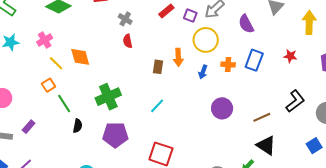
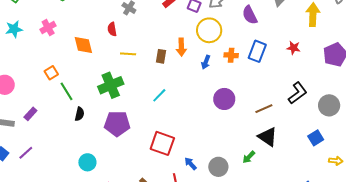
red semicircle: (128, 41) -> (112, 29), moved
yellow line: (56, 63) -> (128, 54), moved, turned -42

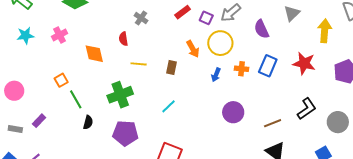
orange arrow: (181, 47) -> (193, 49), moved, turned -30
red star: (293, 48) -> (304, 63), size x1.6

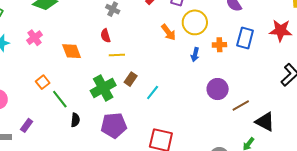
red semicircle: (123, 39) -> (106, 36), moved
brown rectangle: (171, 67) -> (131, 79), moved, turned 32
brown line: (273, 123) -> (241, 105), moved

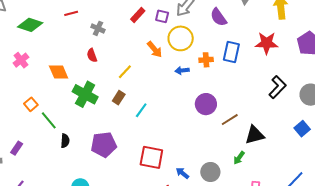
blue arrow: (195, 54) -> (182, 70), turned 72
yellow line: (117, 55) -> (125, 72), moved, turned -42
green cross: (103, 88) -> (85, 94), moved, turned -30
black triangle: (265, 122) -> (255, 135), turned -40

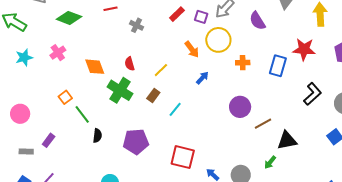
blue rectangle: (231, 52) -> (278, 66), moved
red semicircle: (92, 55) -> (130, 64), moved
blue arrow: (182, 70) -> (202, 78), moved, turned 136

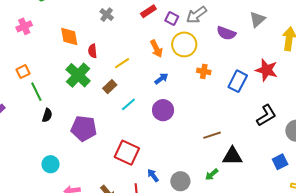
purple semicircle: (257, 21) -> (226, 33), turned -48
orange diamond: (95, 67) -> (69, 37), moved
purple circle: (240, 107) -> (163, 110), moved

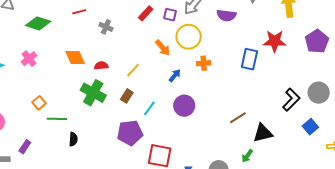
red semicircle: (92, 51) -> (101, 66), turned 104
orange cross: (204, 71) -> (204, 63), moved
green line: (36, 92) -> (57, 119), turned -48
black L-shape: (266, 115) -> (291, 100), moved
purple pentagon: (84, 128) -> (130, 133), moved

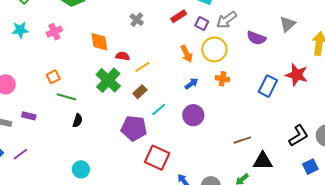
yellow line: (133, 70) -> (142, 67), moved
purple rectangle: (25, 147) -> (29, 116), turned 56

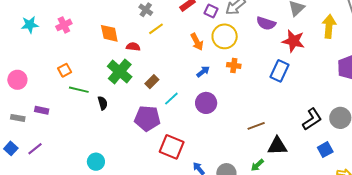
yellow line: (142, 67) -> (156, 29), moved
red star: (297, 75) -> (293, 41), moved
black semicircle: (77, 121) -> (103, 103), moved, turned -32

